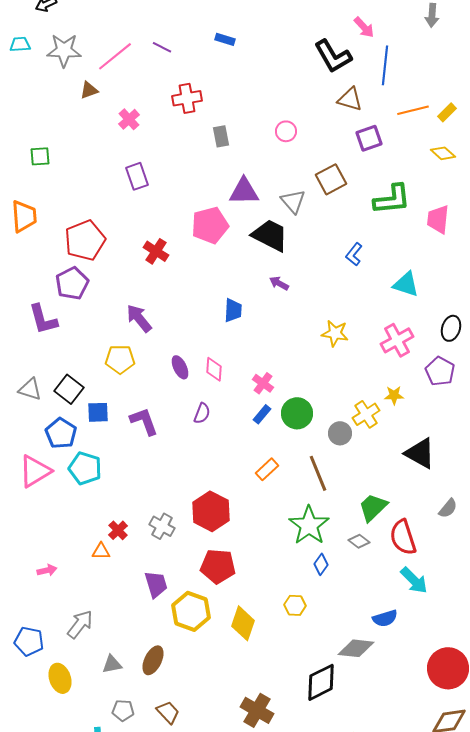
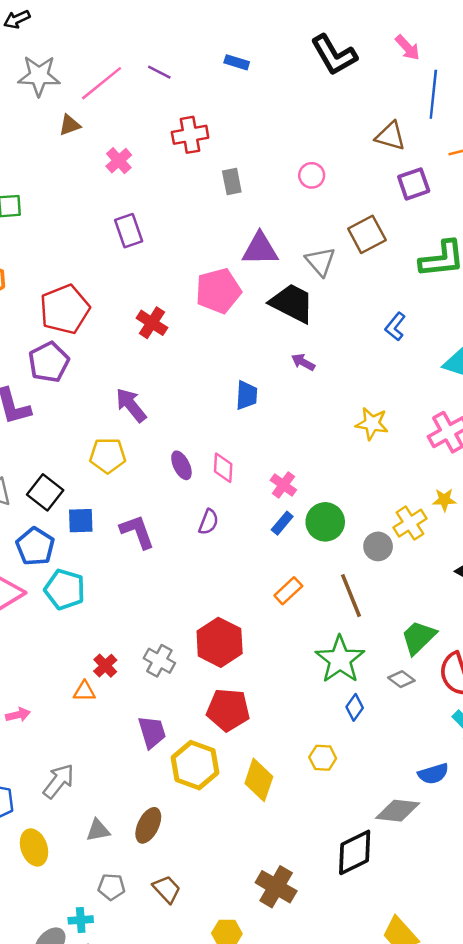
black L-shape: (333, 56) -> (334, 55), moved

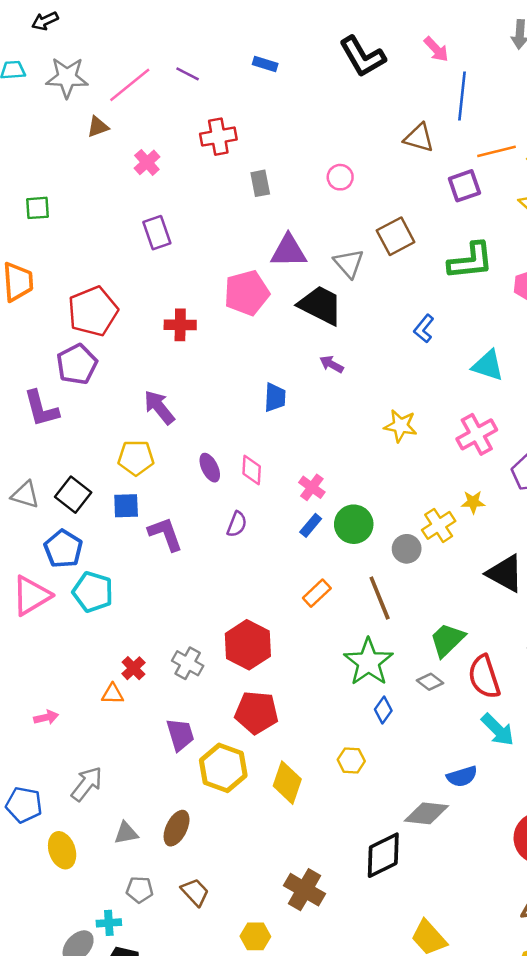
purple square: (414, 184) -> (464, 186), moved
red cross: (152, 323) -> (180, 325), turned -32
blue square: (81, 521) -> (126, 506), moved

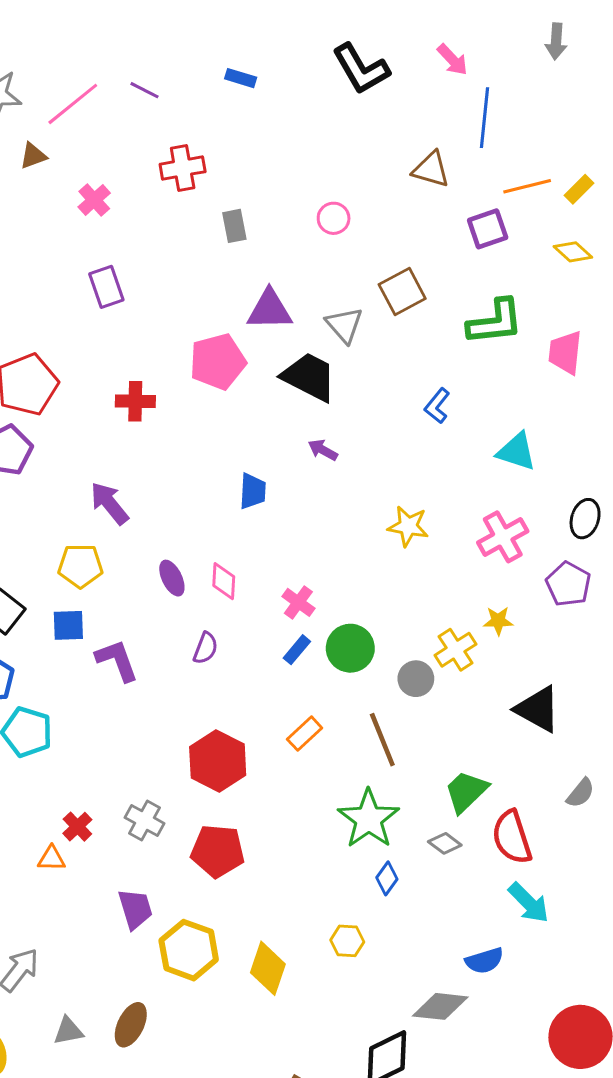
red hexagon: (248, 645) -> (218, 761), moved
red pentagon: (256, 712) -> (218, 851), moved

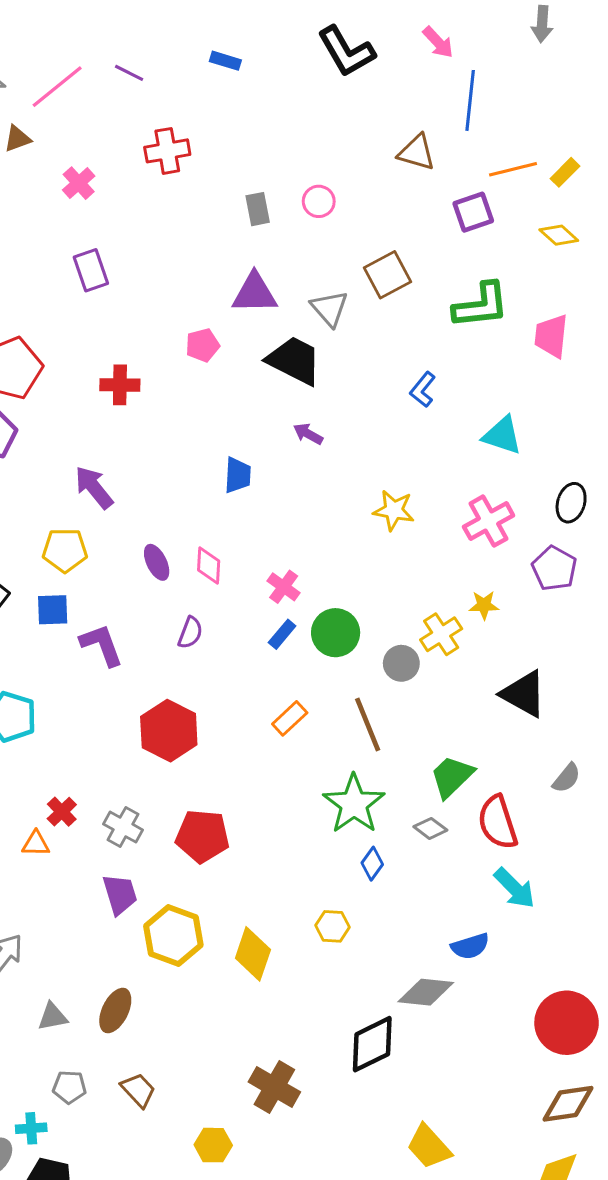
gray rectangle: (234, 226) -> (258, 209), moved
pink pentagon: (218, 362) -> (202, 345), size x0.6
red hexagon: (218, 761) -> (169, 731), moved
gray cross: (144, 820) -> (123, 827), moved

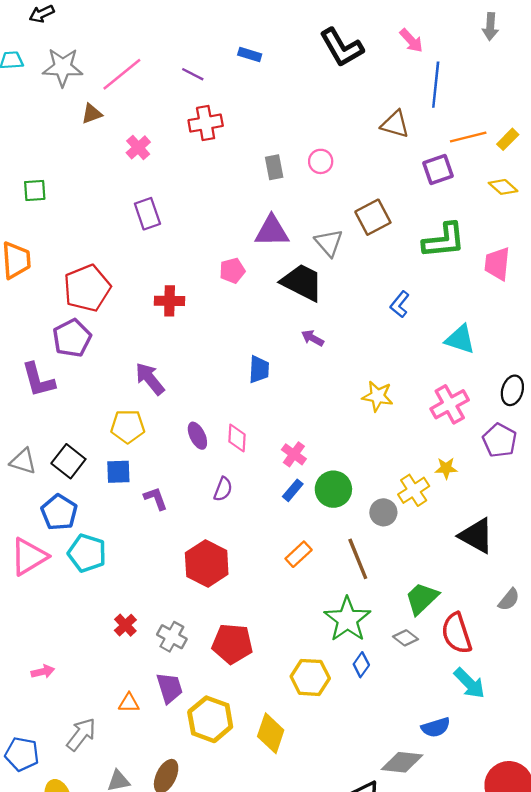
purple line: (129, 73) -> (193, 74), moved
purple L-shape: (102, 645) -> (156, 498), size x0.7
orange triangle: (36, 844) -> (129, 703), moved
yellow hexagon: (332, 926) -> (310, 677), moved, size x1.5

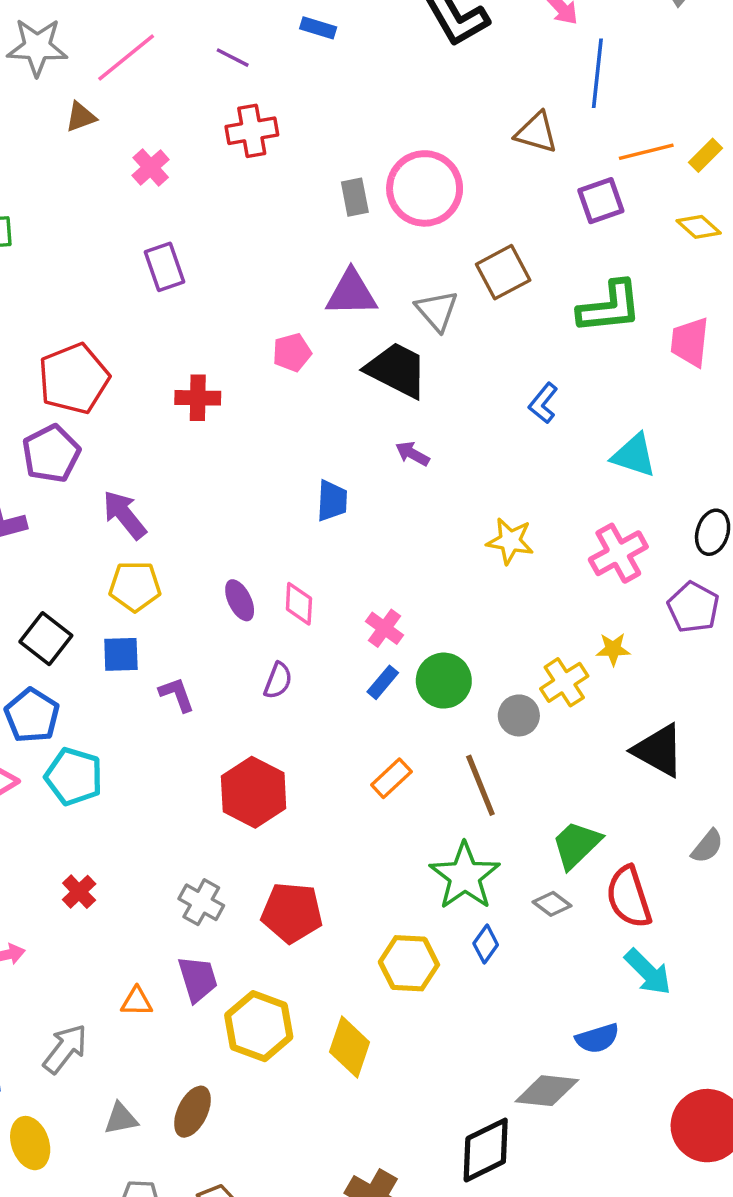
pink circle: (321, 161) -> (425, 188), size x2.0
purple arrow: (150, 379) -> (124, 515), moved
red cross: (125, 625) -> (79, 892), moved

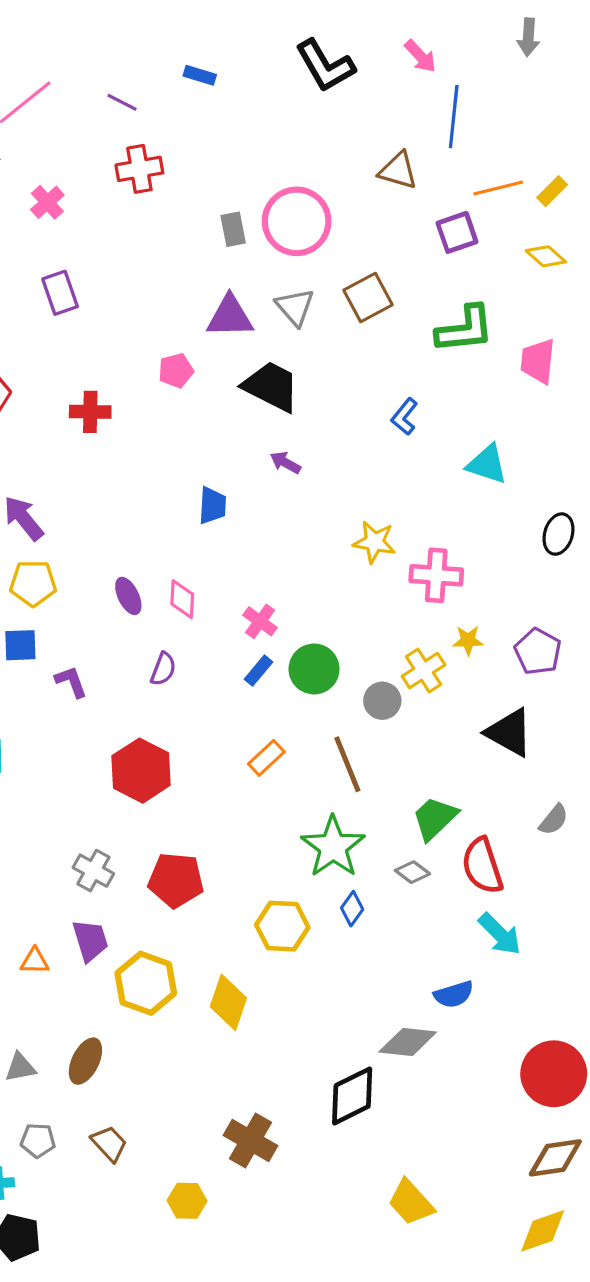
gray triangle: (437, 311) -> (295, 307), moved
pink cross: (618, 553) -> (436, 575), moved, turned 33
purple pentagon: (693, 607) -> (538, 652), moved

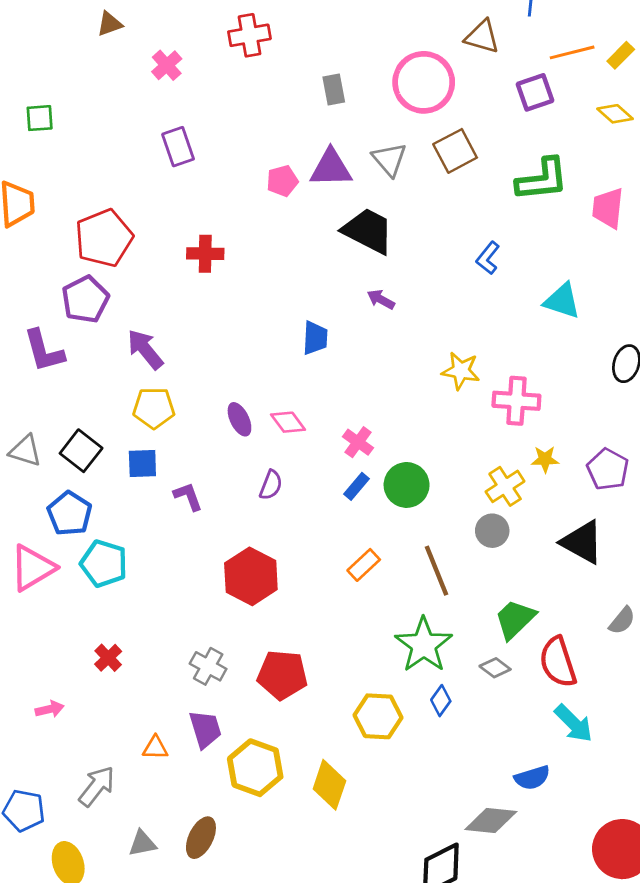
pink circle: (297, 221) -> (424, 82), moved
pink pentagon: (176, 371) -> (282, 181), moved
pink diamond: (182, 599) -> (288, 422), turned -40
gray circle: (382, 701) -> (492, 531), moved

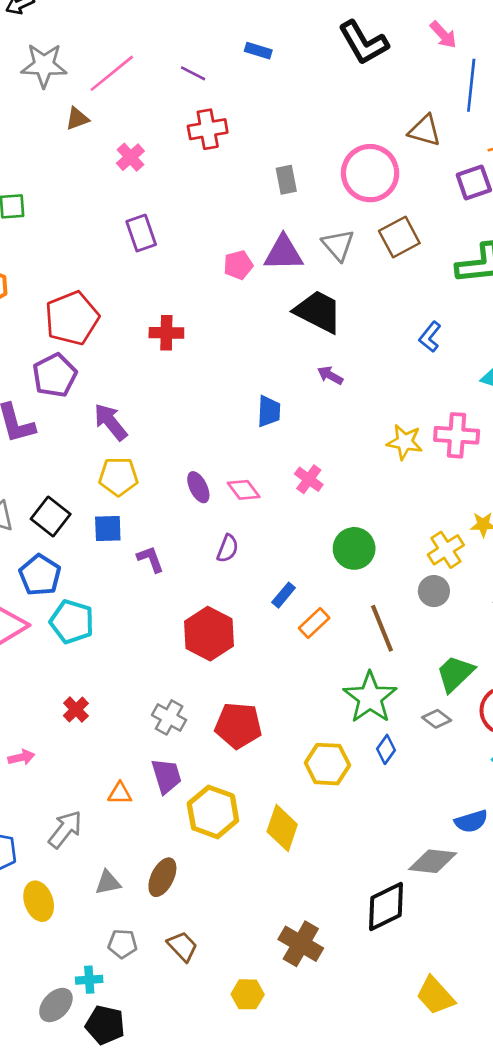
pink cross: (516, 401) -> (457, 435), moved
pink cross: (358, 442) -> (309, 479), moved
blue rectangle: (357, 486) -> (284, 595), moved

